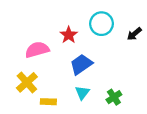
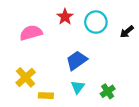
red star: (69, 35) -> (65, 17), moved
pink semicircle: (37, 50) -> (31, 33), moved

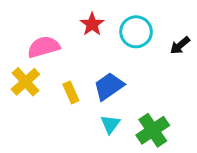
yellow cross: (26, 77) -> (25, 82), moved
green cross: (108, 91) -> (153, 130), size x1.5
yellow rectangle: (46, 96) -> (71, 92), moved, turned 64

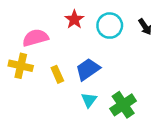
black arrow: (180, 45) -> (145, 27), moved, turned -84
yellow cross: (25, 82) -> (21, 66), turned -35

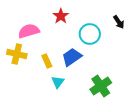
cyan circle: (110, 26) -> (90, 34), moved
cyan triangle: (89, 100) -> (58, 82), moved

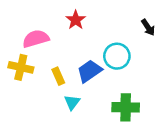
cyan circle: (90, 34) -> (117, 56), moved
green cross: (101, 86) -> (126, 107), turned 35

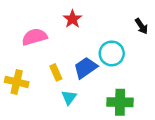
yellow cross: (21, 67) -> (17, 82), moved

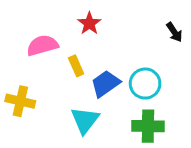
cyan circle: (112, 53) -> (145, 84), moved
yellow rectangle: (56, 72) -> (76, 66), moved
cyan triangle: (69, 97) -> (85, 120), size x1.5

